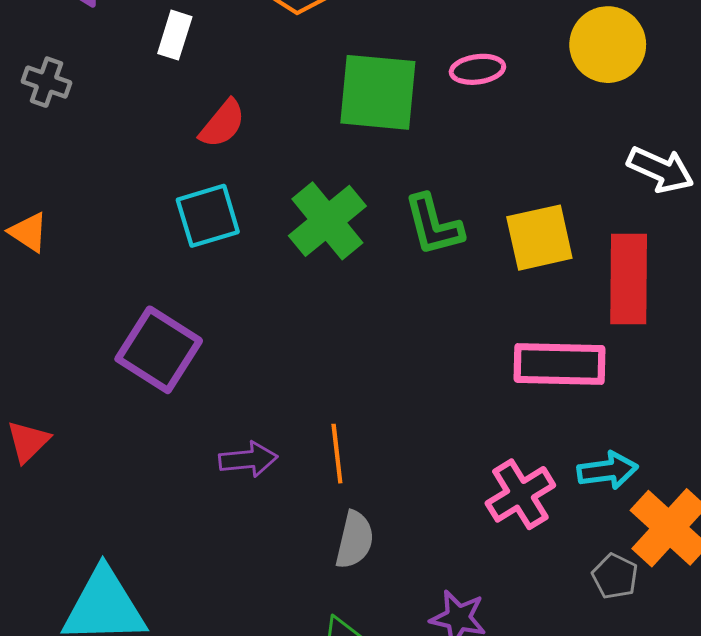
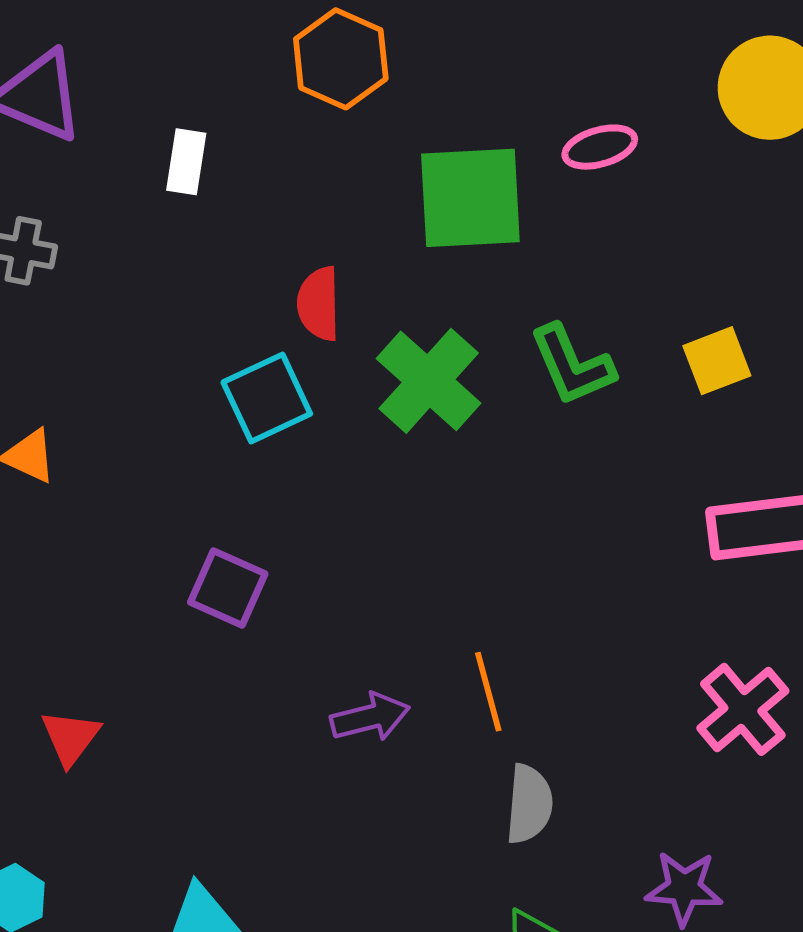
red semicircle: (222, 124) -> (319, 304), moved, turned 148
yellow square: (539, 238) -> (717, 361), size x0.7
purple square: (159, 350) -> (228, 588), size x0.7

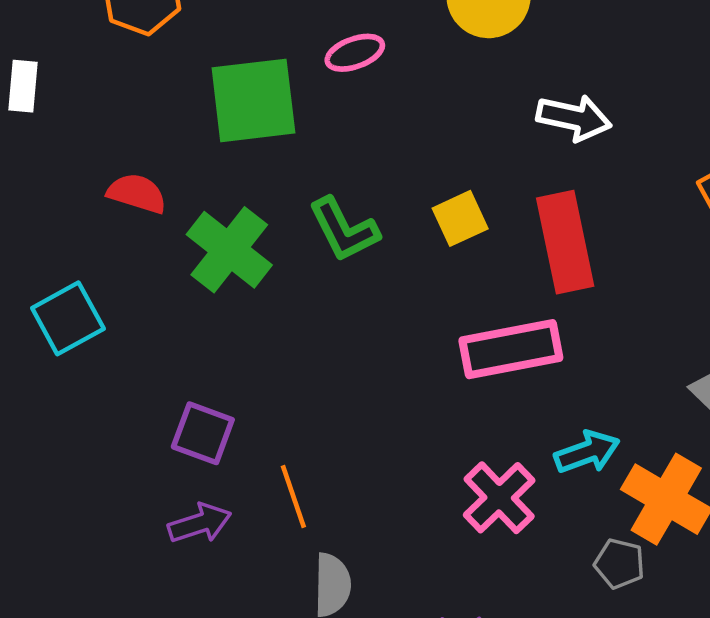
red semicircle: (319, 304) -> (137, 193), turned 112
cyan square: (267, 398) -> (68, 318), moved
purple square: (228, 588) -> (203, 433), moved

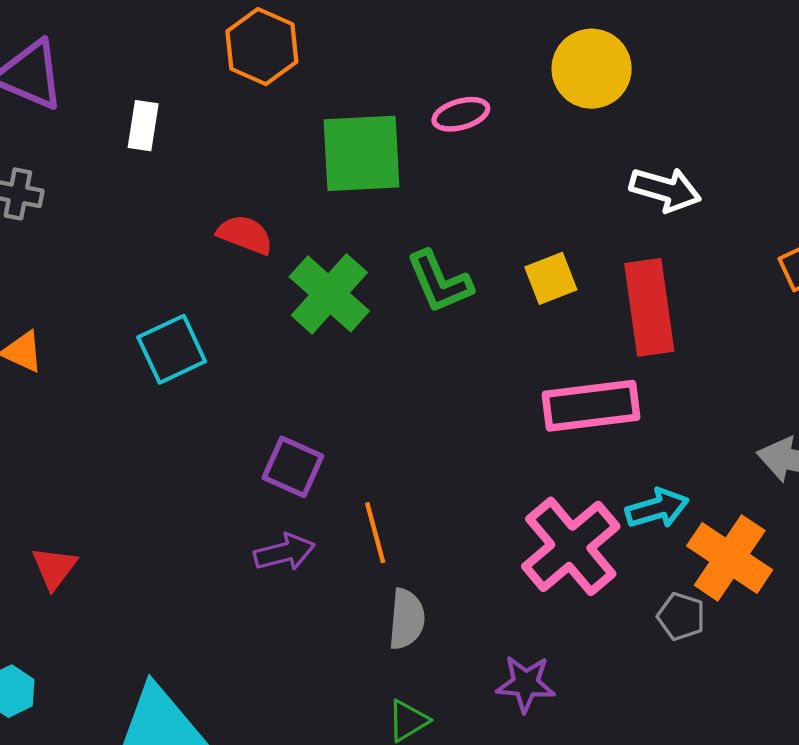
pink cross: (499, 498) -> (571, 546), size x1.4

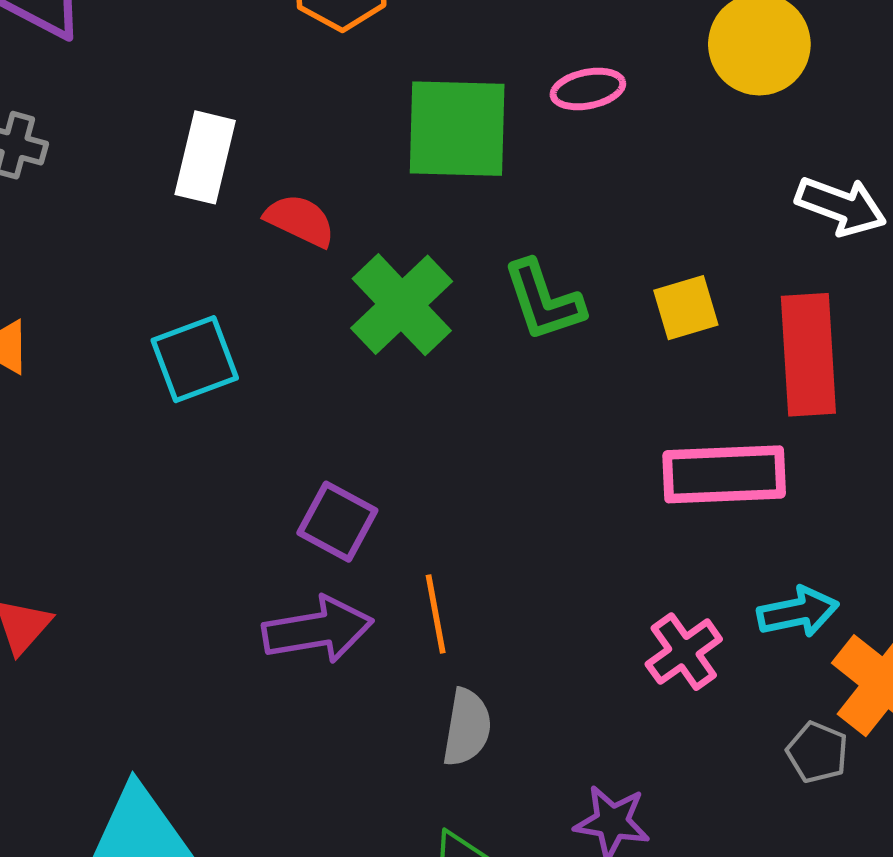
white rectangle: (143, 126) -> (205, 157), moved, size x1.4
pink cross: (571, 546) -> (684, 652), size x0.6
purple arrow: (284, 552) -> (318, 630), size x1.4

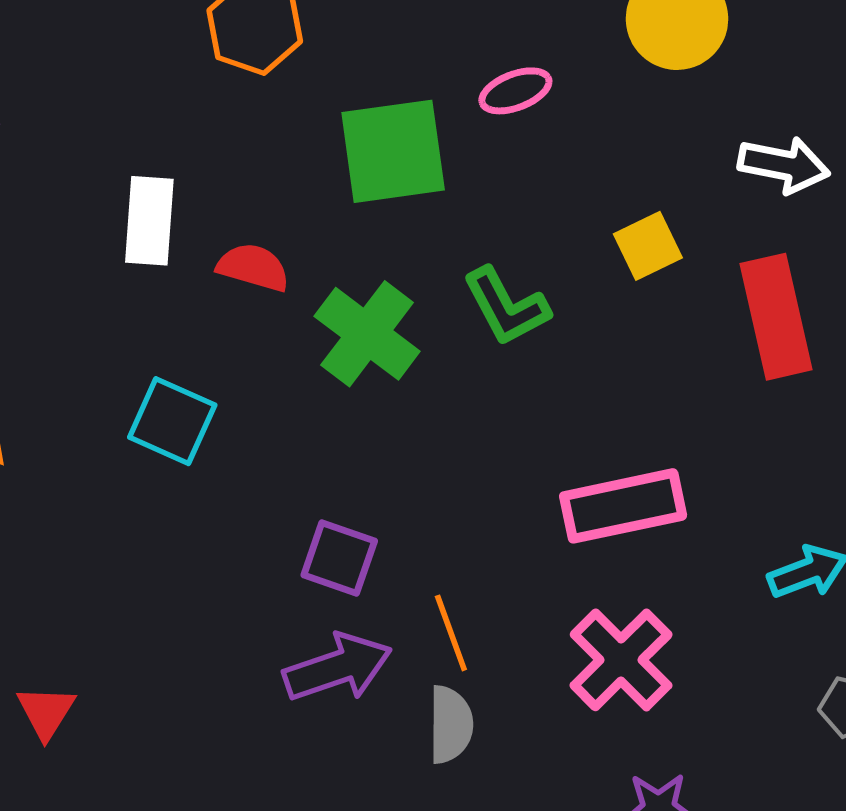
yellow square: (686, 308) -> (648, 246), moved
cyan square: (195, 359) -> (172, 421), turned -36
pink rectangle: (724, 474) -> (623, 506), moved
pink cross: (684, 652) -> (621, 660), moved, size x1.4
gray semicircle: (467, 727) -> (450, 724), moved

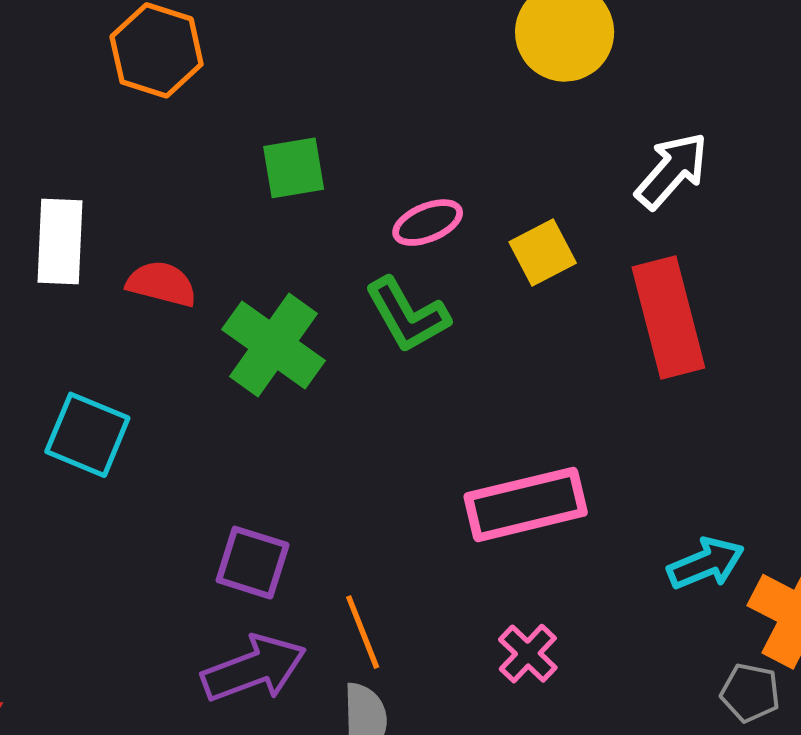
pink ellipse: (515, 91) -> (428, 223), moved
green square: (393, 151) -> (294, 168), size x0.6
white arrow: (784, 165) -> (672, 171), turned -58
pink cross: (621, 660) -> (528, 654), size x0.6

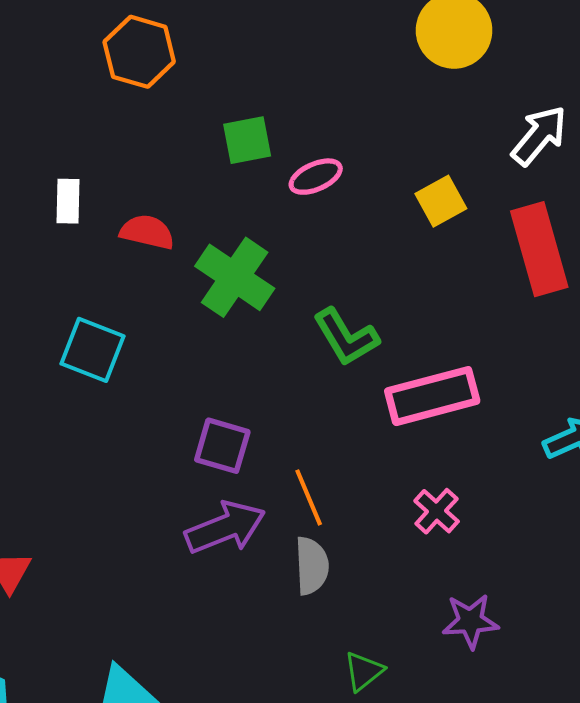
pink ellipse: (428, 223) -> (316, 177), moved
white rectangle: (60, 242) -> (68, 201), size x0.7
green L-shape: (407, 315) -> (346, 337), moved

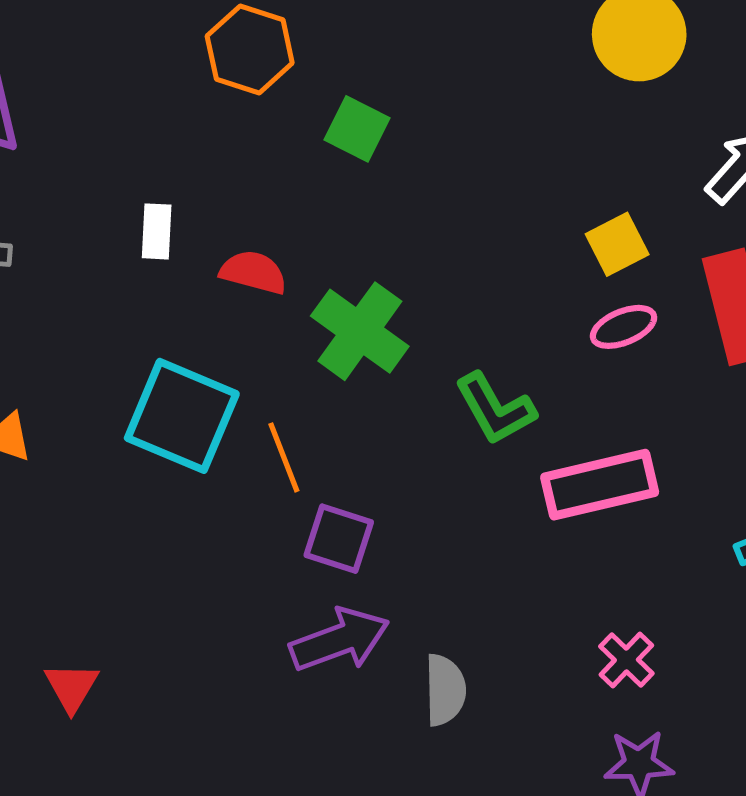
green square: (247, 140) -> (357, 129), moved, turned 36
pink ellipse: (316, 177) -> (624, 327), moved
cyan square: (92, 350) -> (182, 416), size x1.4
orange line: (309, 497) -> (284, 457), moved
pink cross: (437, 511) -> (626, 660), moved

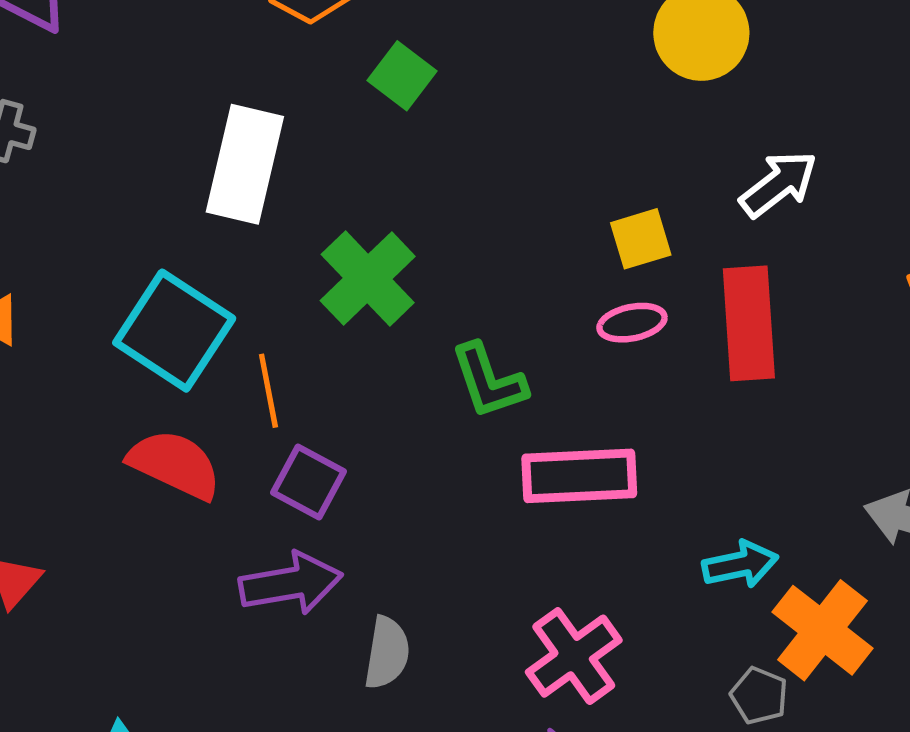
white rectangle: (157, 231) -> (245, 164), moved, size x2.0
red semicircle: (253, 272) -> (175, 464), moved, size x1.4
pink cross: (626, 660) -> (574, 656), size x1.6

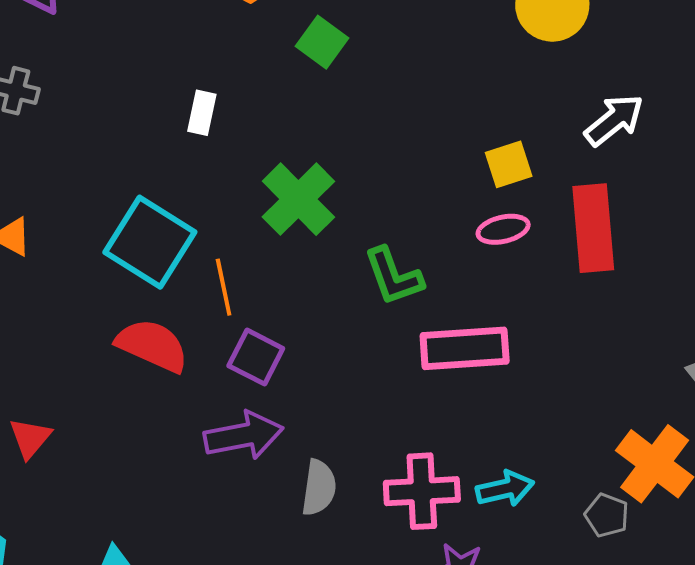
white rectangle: (245, 164) -> (202, 113), size x0.5
cyan arrow: (740, 564) -> (505, 489), moved
pink cross: (574, 656) -> (422, 491), moved, turned 34

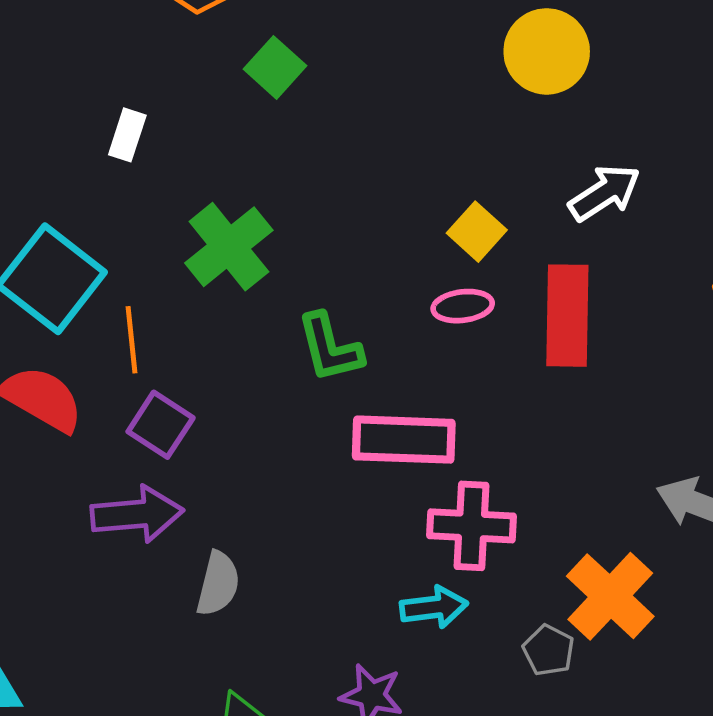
yellow square: (509, 164) -> (477, 232), turned -36
pink cross: (422, 491) -> (472, 526), moved

